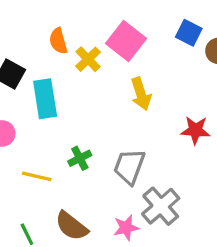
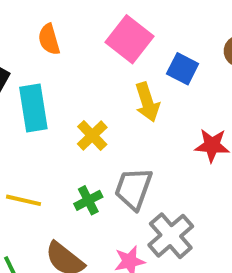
blue square: (189, 33) -> (183, 69), moved
yellow cross: (88, 59) -> (92, 136), moved
green cross: (80, 158) -> (88, 200), moved

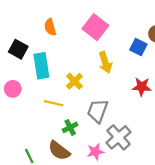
blue square: (183, 69) -> (138, 47), moved
yellow line: (23, 200) -> (54, 103), moved
green cross: (88, 200) -> (70, 127), moved

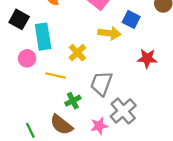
blue square: (138, 47) -> (131, 19), moved
yellow arrow: (105, 62) -> (109, 33), turned -65
pink circle: (13, 89) -> (27, 58), moved

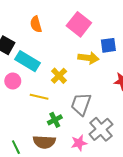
blue square: (131, 19) -> (108, 45), turned -35
cyan rectangle: (43, 37) -> (27, 61), turned -50
brown semicircle: (61, 125) -> (44, 142), turned -35

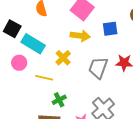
yellow arrow: (88, 58) -> (80, 36), moved
gray trapezoid: (81, 104) -> (98, 68), moved

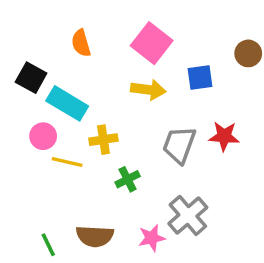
yellow cross: (63, 58) -> (103, 140), moved, turned 35
yellow line: (44, 78) -> (67, 162), moved
green cross: (59, 100) -> (128, 179), moved

